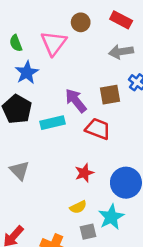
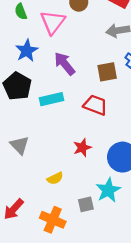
green semicircle: (16, 43) -> (21, 12), moved
purple arrow: (76, 101) -> (65, 64), moved
yellow semicircle: (78, 207) -> (55, 178), moved

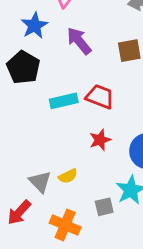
cyan rectangle: (52, 99) -> (64, 101), moved
red trapezoid: (95, 105) -> (100, 97), moved
gray triangle: (20, 145) -> (40, 182), moved

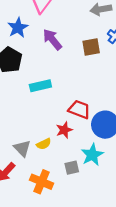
red trapezoid: (100, 97) -> (79, 109), moved
red star: (100, 140) -> (64, 130), moved

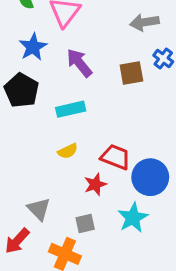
cyan rectangle: (40, 86) -> (71, 109), moved
yellow semicircle: (44, 144) -> (68, 151), moved
gray square: (72, 168) -> (85, 224), moved

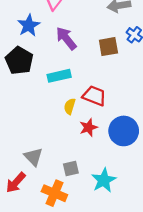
yellow semicircle: (68, 151) -> (70, 106), moved, turned 133
red trapezoid: (116, 157) -> (94, 96), moved
red star: (95, 184) -> (88, 127), moved
cyan star: (133, 218) -> (104, 180), moved

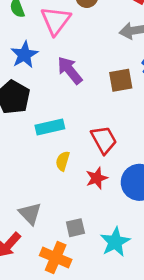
cyan rectangle: (59, 76) -> (50, 127), moved
red trapezoid: (94, 96) -> (104, 140), turned 40
yellow semicircle: (70, 106) -> (63, 161), moved

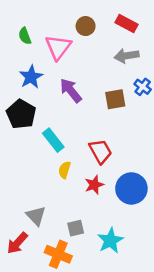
cyan rectangle: (50, 127) -> (53, 140), turned 65

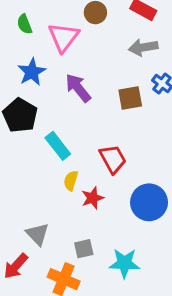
red star: (94, 185) -> (93, 198), moved
cyan star: (110, 241) -> (124, 263), turned 30

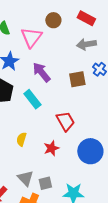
cyan rectangle: (58, 146) -> (32, 99), moved
yellow semicircle: (71, 181) -> (21, 139), moved
gray triangle: (37, 234) -> (25, 178), moved

